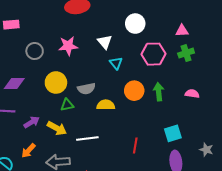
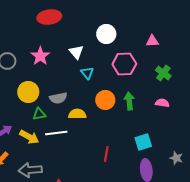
pink star: (68, 46) -> (40, 56), turned -30
green cross: (186, 53) -> (163, 73), moved, turned -35
white line: (87, 138) -> (56, 133), moved

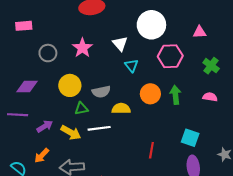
white circle: (106, 34) -> (151, 25), size x1.4
cyan square: (143, 142) -> (190, 138), turned 36

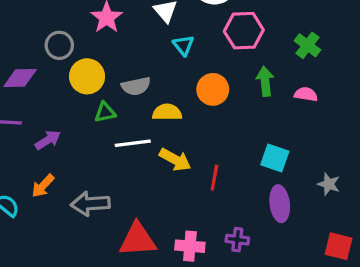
gray circle: (48, 53) -> (59, 45), moved
green arrow: (175, 95) -> (265, 81), moved
yellow arrow: (71, 133) -> (175, 160), moved

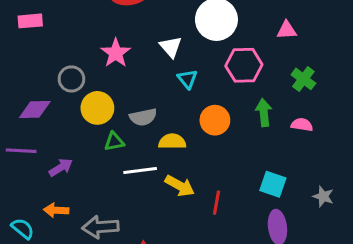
gray star: (329, 184) -> (323, 196), moved
orange arrow: (43, 186) -> (56, 210), turned 50

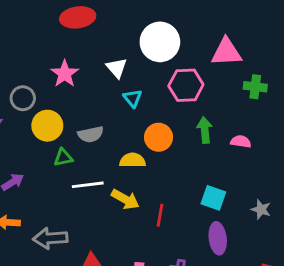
pink triangle: (287, 30) -> (226, 52), size x1.6
green cross: (303, 79) -> (255, 87), moved, turned -30
yellow semicircle: (172, 142) -> (133, 160), moved

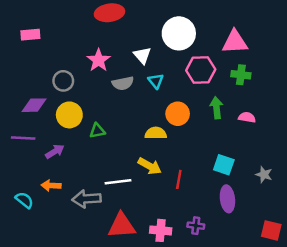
green cross: (255, 87) -> (241, 75), moved
yellow circle: (47, 126) -> (69, 115), moved
gray semicircle: (91, 134) -> (123, 83), moved
white line: (88, 185) -> (118, 182), moved

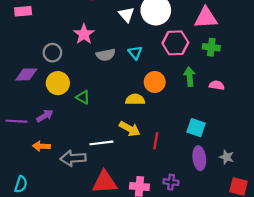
white triangle: (142, 55) -> (126, 15), moved
green triangle: (97, 131) -> (83, 97), turned 40
purple line: (23, 138) -> (16, 121), moved
gray star: (264, 175) -> (226, 157), moved
cyan semicircle: (24, 200) -> (21, 184), moved, turned 70

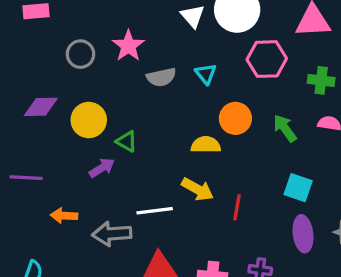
green cross: (211, 47) -> (321, 80), moved
gray circle: (52, 53) -> (80, 54), moved
green arrow: (190, 77) -> (285, 128), moved, turned -30
purple arrow: (45, 116) -> (102, 168), moved

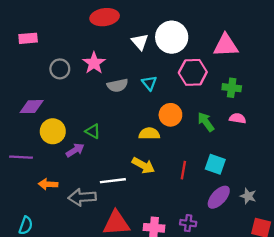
yellow circle: (89, 120) -> (53, 131), moved
red line: (237, 207) -> (183, 170), moved
purple ellipse: (303, 234) -> (219, 197), turned 50

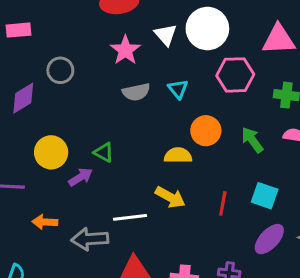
pink star: (94, 63) -> (125, 50), moved
purple diamond: (32, 107) -> (23, 98), moved, turned -30

